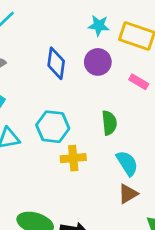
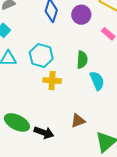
cyan semicircle: (127, 163) -> (97, 81), moved
brown triangle: (128, 194) -> (78, 121), moved

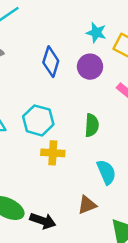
cyan semicircle: (97, 81) -> (106, 172), moved

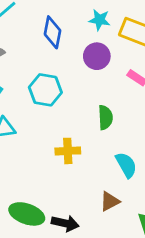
blue diamond: (51, 62) -> (52, 32), moved
cyan hexagon: (38, 120) -> (45, 90), moved

